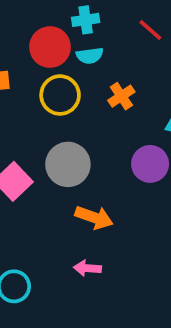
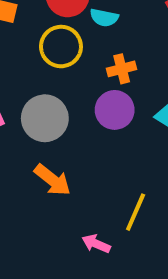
purple circle: (150, 164) -> (115, 110), moved
pink arrow: (87, 268) -> (96, 244), moved

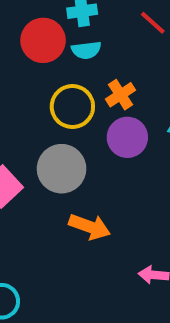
yellow circle: (61, 47) -> (72, 107), moved

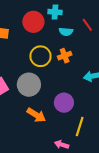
cyan semicircle: (86, 50) -> (66, 32), moved
purple circle: (127, 137) -> (64, 103), moved

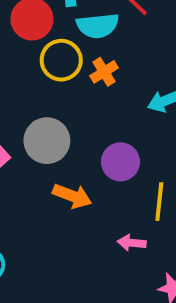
cyan semicircle: (66, 32) -> (98, 26), size x1.5
yellow circle: (40, 56) -> (61, 60), moved

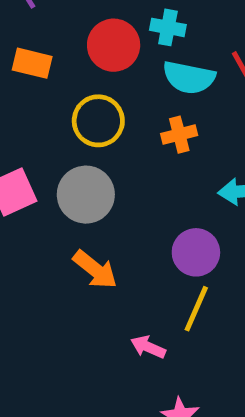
yellow circle: (61, 60) -> (98, 121), moved
purple circle: (120, 162) -> (196, 252), moved

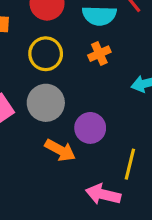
purple circle: (196, 252) -> (90, 128), moved
pink arrow: (148, 347) -> (103, 194), size x1.5

